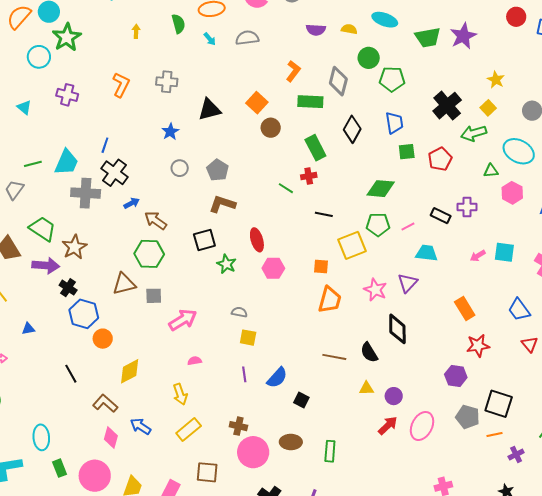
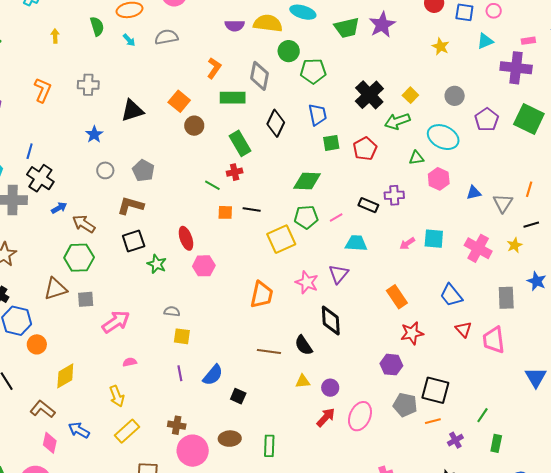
yellow semicircle: (349, 29) -> (268, 23), size x1.8
yellow star: (496, 80) -> (441, 47), moved
brown L-shape: (222, 204) -> (130, 206), moved
orange square: (321, 266) -> (225, 212), moved

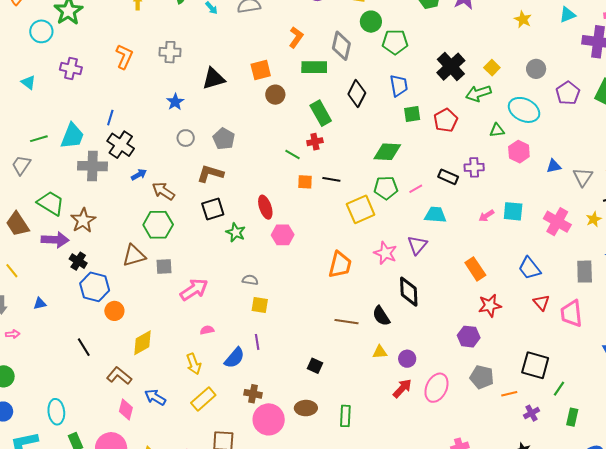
orange square: (179, 101) -> (261, 70), turned 35
blue semicircle: (213, 375) -> (234, 358), moved
black square: (435, 390) -> (535, 365), moved

